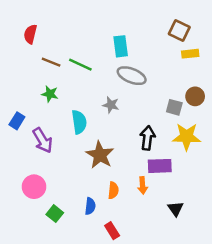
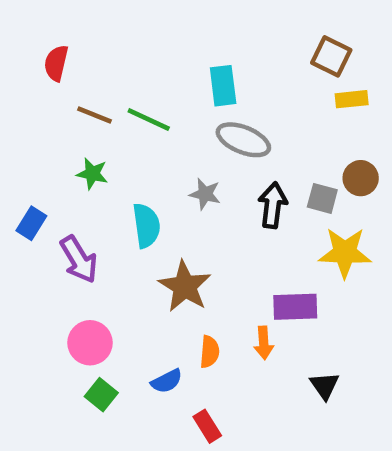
black arrow: (147, 138) -> (273, 205), moved
pink circle: (34, 187) -> (90, 343), moved
blue semicircle: (90, 206) -> (167, 381), turned 56

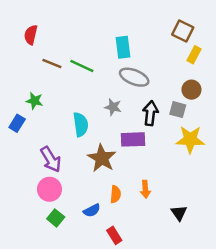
yellow rectangle: (352, 99) -> (194, 55), turned -56
green star: (92, 174) -> (35, 101), moved
brown circle: (361, 178) -> (191, 90), moved
purple arrow: (79, 259) -> (51, 159), moved
purple rectangle: (295, 307) -> (133, 139), moved

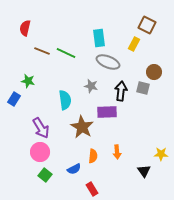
yellow rectangle: (194, 55) -> (134, 44), moved
yellow star: (190, 139) -> (161, 154), moved, size x0.6

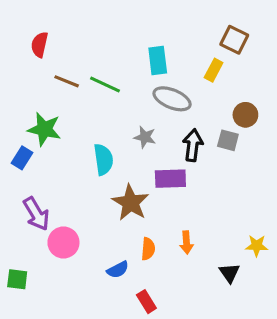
green star: (28, 81) -> (44, 129), size x1.5
purple arrow: (41, 128) -> (36, 214), moved
green square: (45, 175) -> (17, 279), moved, turned -32

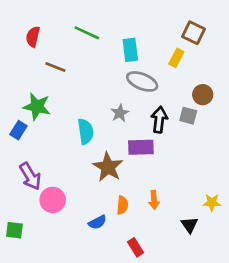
green line: (105, 84) -> (87, 33), moved
gray star: (145, 137) -> (120, 113), turned 30
red rectangle: (146, 302) -> (136, 247), moved

